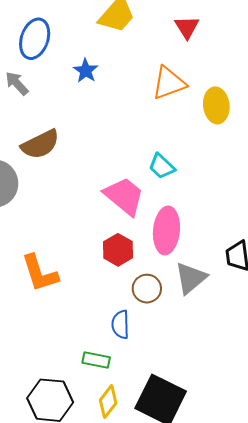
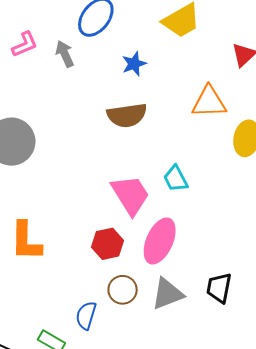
brown semicircle: (40, 144) -> (127, 115), moved

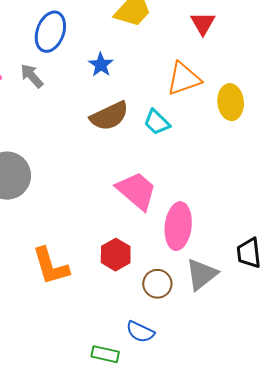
cyan trapezoid: (176, 179) -> (157, 122), moved
red hexagon: (108, 244) -> (116, 255), moved
blue semicircle: (86, 315) -> (140, 332), moved, turned -64

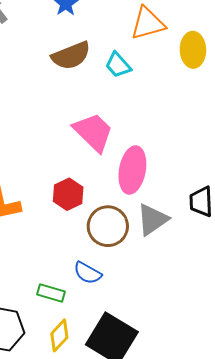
brown circle: (157, 284) -> (108, 226), size x1.4

